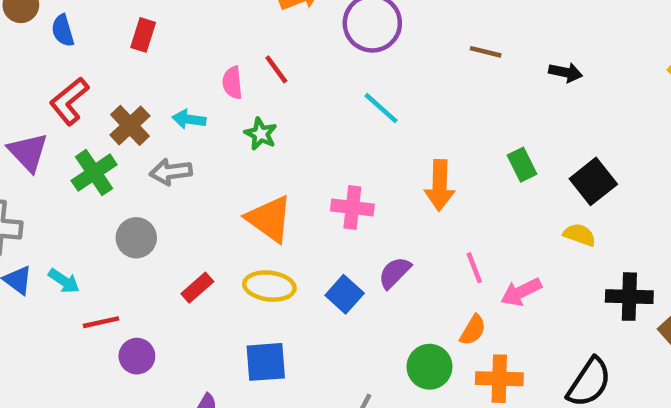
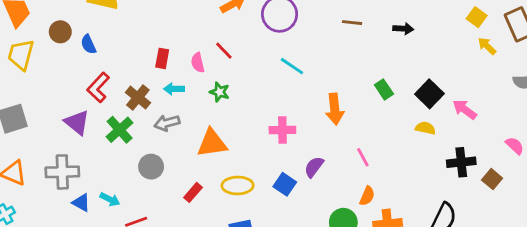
red rectangle: (143, 35) -> (162, 58), moved
orange triangle: (269, 219) -> (212, 143), moved, turned -36
pink arrow: (521, 292) -> (465, 110), moved, turned 70

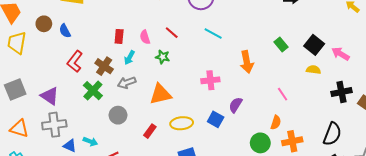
red line: (224, 51) -> (172, 33), moved
cyan arrow: (174, 89) -> (129, 58), turned -56
purple triangle: (77, 122) -> (50, 96), moved
pink line: (363, 157) -> (283, 94), moved

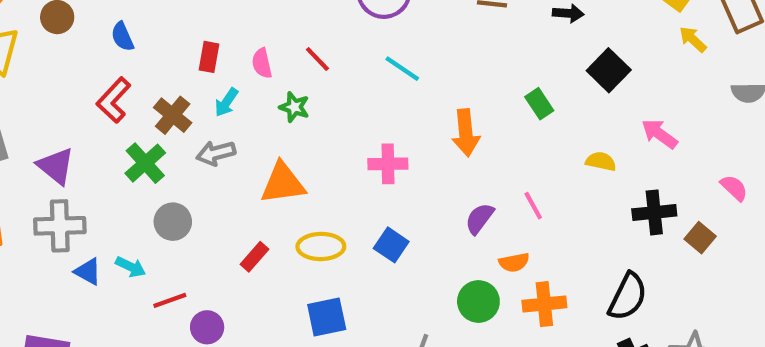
blue semicircle: (65, 31) -> (122, 37), moved
black square: (314, 45) -> (609, 70), moved
purple semicircle: (236, 105) -> (479, 219), moved
gray circle: (118, 115) -> (173, 222), moved
orange semicircle: (276, 122) -> (514, 262), turned 56

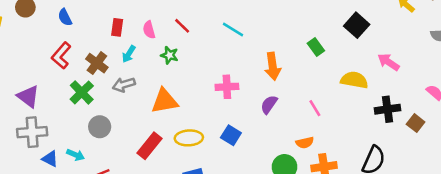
yellow semicircle: (601, 161) -> (354, 80), size x1.5
purple semicircle: (479, 219) -> (269, 105), moved
red rectangle: (254, 257) -> (149, 146), size x1.5

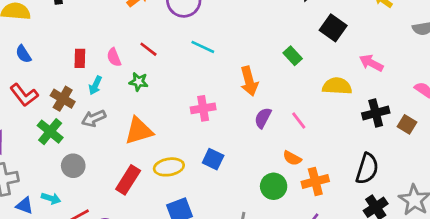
red L-shape: (61, 56) -> (24, 95), turned -72
purple semicircle: (269, 105) -> (263, 118), moved
orange semicircle: (305, 143) -> (292, 158), turned 48

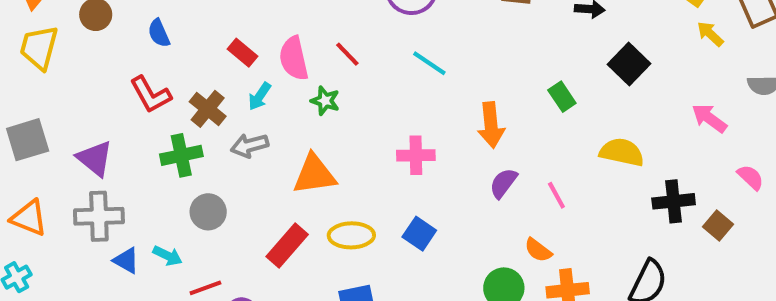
pink semicircle: (114, 57) -> (294, 58), size x1.5
red rectangle: (80, 58) -> (243, 53), turned -60
pink arrow: (371, 63) -> (709, 118), moved
green cross: (50, 132) -> (181, 155), turned 30

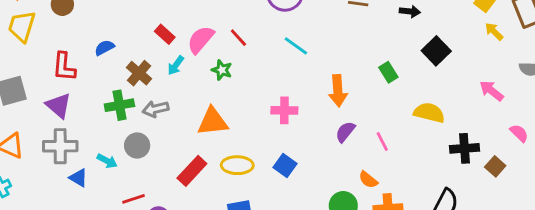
blue semicircle: (159, 33) -> (104, 48), moved, turned 84
pink semicircle: (294, 58) -> (201, 40), turned 52
red L-shape: (151, 95) -> (64, 67), moved, turned 32
gray arrow: (250, 145) -> (155, 109), moved
cyan arrow: (168, 256) -> (107, 161), moved

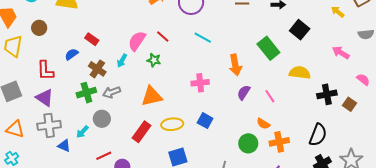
red rectangle: (165, 34) -> (92, 39), moved
green rectangle: (388, 72) -> (268, 48), size x1.6
cyan arrow: (107, 161) -> (82, 132), turned 112

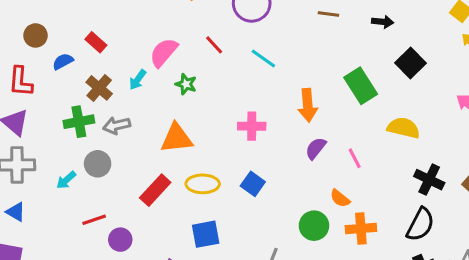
brown circle: (39, 28) -> (36, 35), moved
red line: (163, 37) -> (214, 45), moved
black cross: (327, 94) -> (429, 180), moved, turned 30
blue triangle: (64, 146) -> (16, 212), moved

